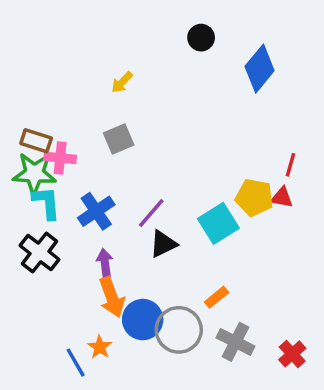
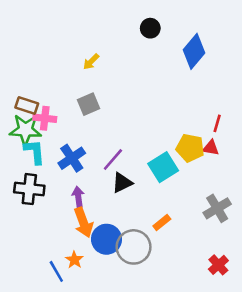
black cross: (39, 253) -> (29, 189), turned -32
gray cross: (235, 342) -> (217, 208), moved, turned 32

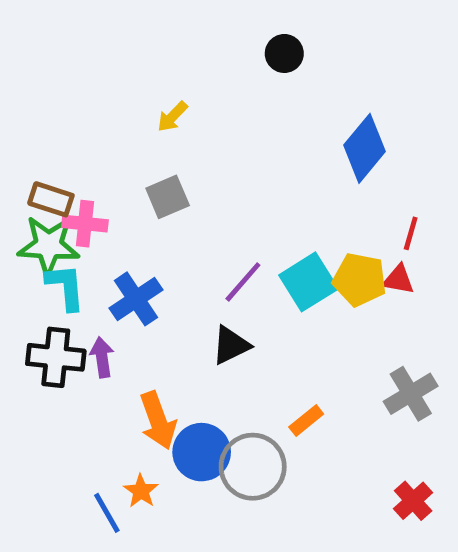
blue diamond: (194, 51) -> (364, 148), moved
purple line: (113, 159) -> (243, 282), moved
cyan square: (163, 167) -> (309, 282), moved
purple arrow: (78, 197) -> (102, 357), moved

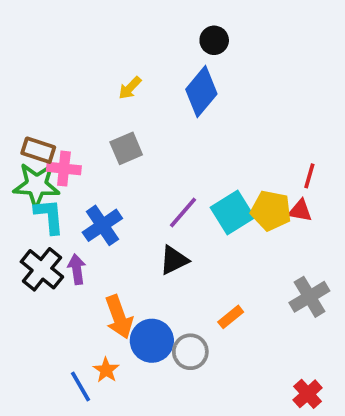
blue diamond: (364, 148) -> (201, 92), moved
black cross: (56, 357) -> (42, 269), turned 33
gray circle: (253, 467) -> (190, 352), size x0.7
red cross: (413, 501) -> (308, 394), moved

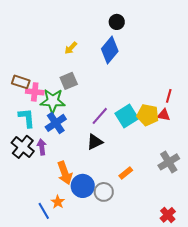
green star: (36, 185) -> (53, 101), moved

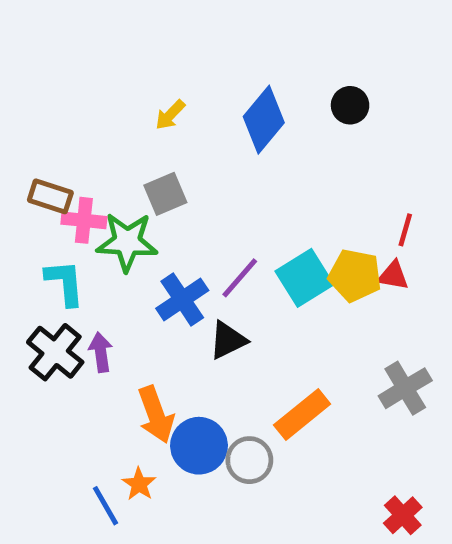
black circle: (117, 22) -> (350, 105), moved
blue cross: (56, 123) -> (182, 299), moved
orange rectangle: (126, 173) -> (302, 415), size x1.6

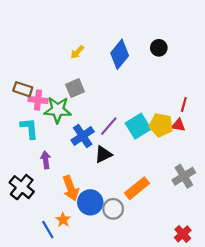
black cross: (55, 352) -> (22, 187), moved

